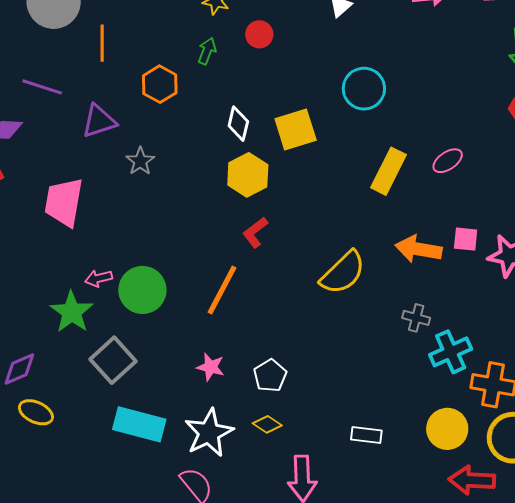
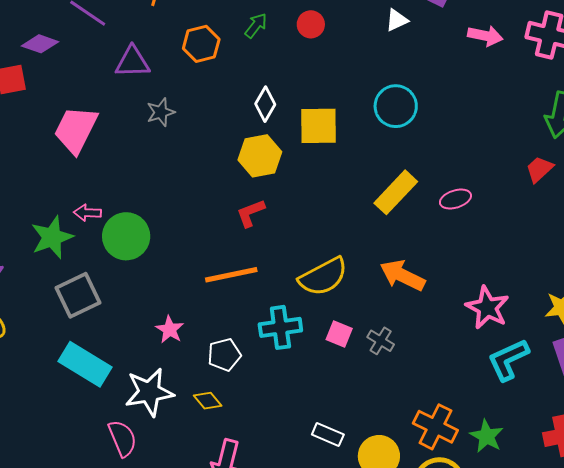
pink square: (466, 239) -> (339, 334), moved
orange line: (222, 290) -> (231, 275), moved, turned 34
cyan cross: (451, 352) -> (280, 327), moved
white rectangle: (366, 435) -> (328, 434), moved

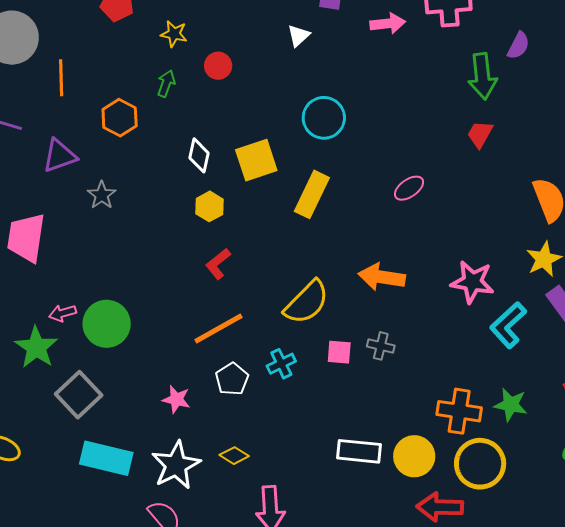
yellow hexagon: (260, 156) -> (210, 206), size x0.7
yellow rectangle: (396, 192) -> (312, 194), moved
cyan cross: (280, 327) -> (281, 364), size x0.7
white pentagon: (224, 355) -> (232, 379), moved
white rectangle: (328, 434) -> (359, 451), size x1.4

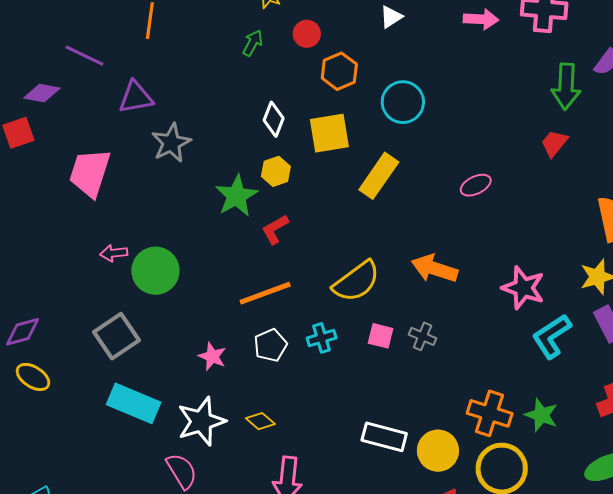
orange hexagon: (120, 118) -> (339, 71), moved
gray star: (102, 195) -> (171, 143), size x1.4
green star: (36, 347) -> (237, 196), moved

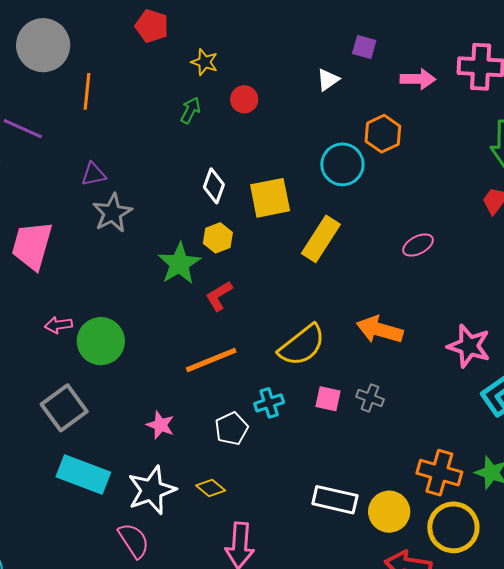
orange hexagon: (339, 71) -> (383, 134), moved
purple triangle: (136, 97) -> (94, 174), moved, size x0.7
white pentagon: (270, 345) -> (232, 429), moved

